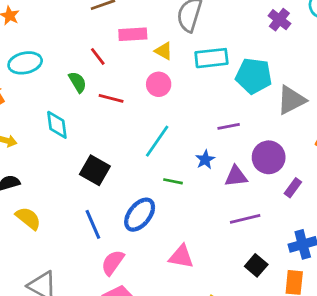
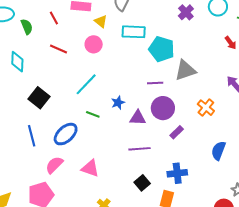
green semicircle: (78, 82) -> (27, 27), moved
purple line: (229, 126) -> (155, 83), moved
pink semicircle: (113, 263) -> (54, 165), moved

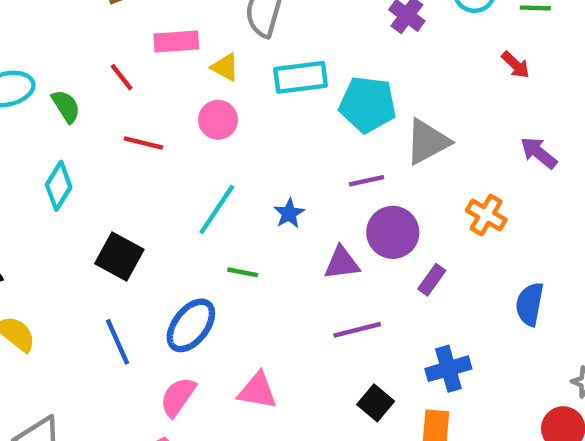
cyan diamond: (17, 62) -> (59, 186), turned 40
blue star: (118, 103) -> (289, 213), moved

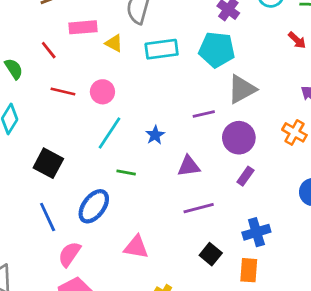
cyan pentagon: (368, 104) -> (217, 50), moved
pink circle: (218, 120) -> (102, 92), moved
orange cross: (486, 215) -> (294, 132), moved
purple circle: (393, 232) -> (239, 138), moved
pink semicircle: (178, 397) -> (70, 254), moved

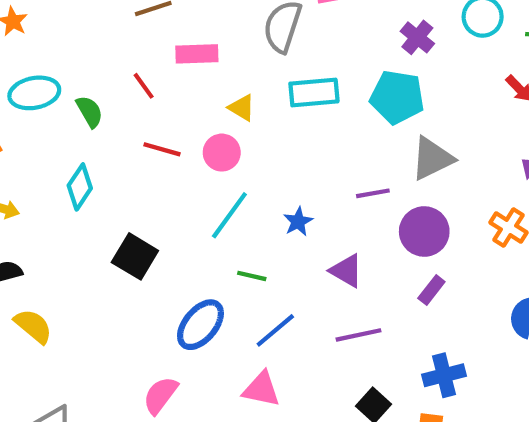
yellow triangle: (114, 43) -> (242, 108), moved
purple triangle: (189, 166) -> (346, 271), turned 35
blue line: (48, 217) -> (275, 330), moved, turned 72

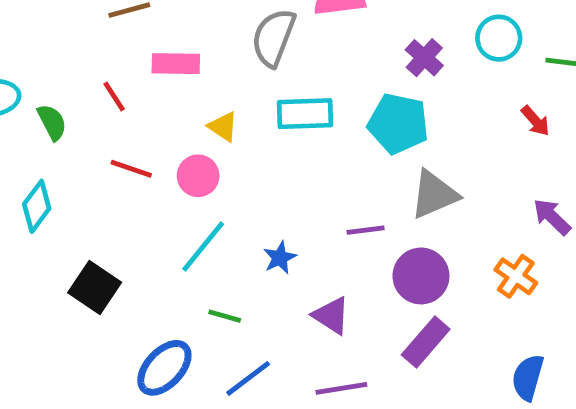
purple rectangle: (431, 290) -> (426, 342), size x1.5

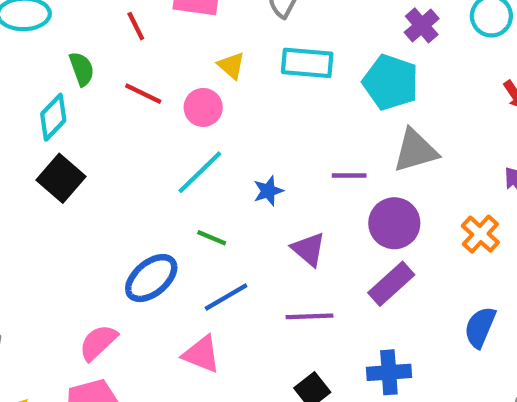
green semicircle: (52, 122) -> (82, 69), moved
black square: (95, 288) -> (61, 178), moved

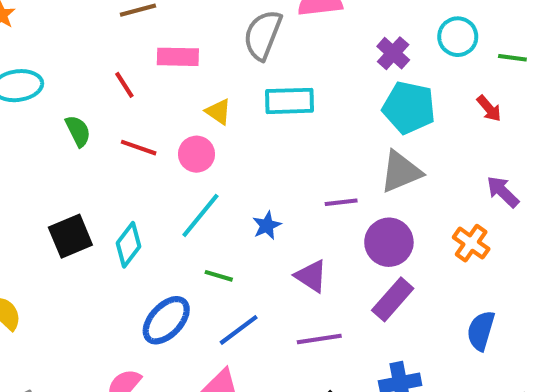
cyan pentagon: (391, 82) -> (409, 108), moved
cyan diamond: (53, 117) -> (128, 245), moved
black square: (61, 178) -> (70, 236), turned 33

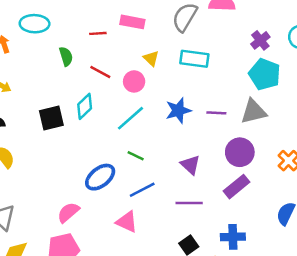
red line: (124, 85) -> (98, 33), turned -70
purple line: (341, 202) -> (216, 113), moved
blue star: (267, 225) -> (178, 110), moved, size x1.5
cyan diamond: (128, 245) -> (85, 106), moved

